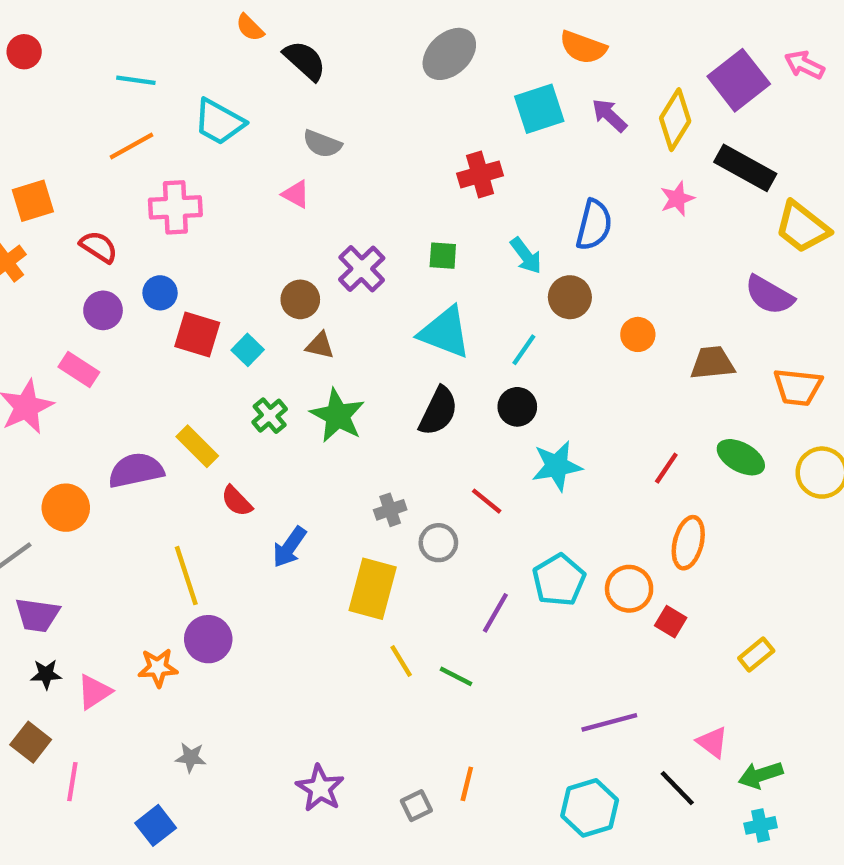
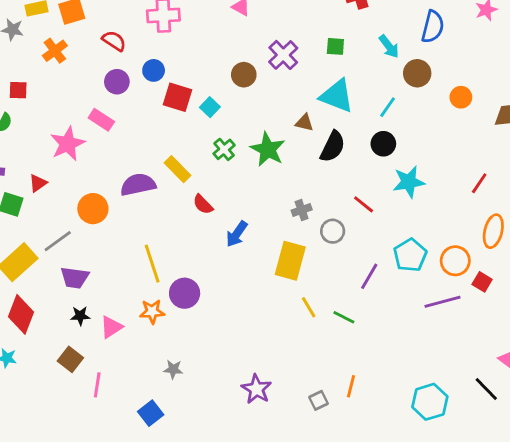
brown triangle: (320, 345) -> (304, 123), moved
yellow line: (186, 576) -> (152, 264), moved
purple line: (609, 722) -> (443, 302), moved

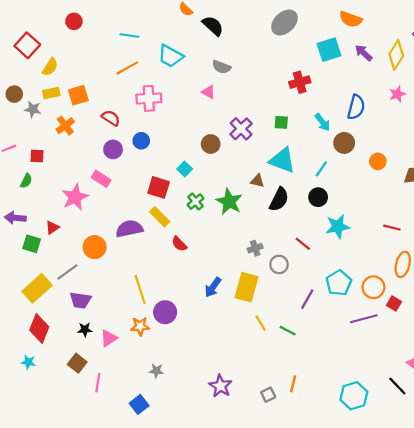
red square: (177, 97) -> (159, 187), moved
red line: (479, 183) -> (392, 228), turned 70
blue arrow: (237, 234) -> (213, 287), moved

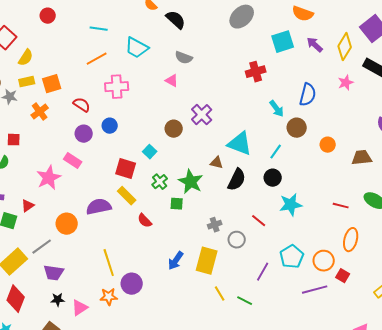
green square: (281, 122) -> (177, 204), moved

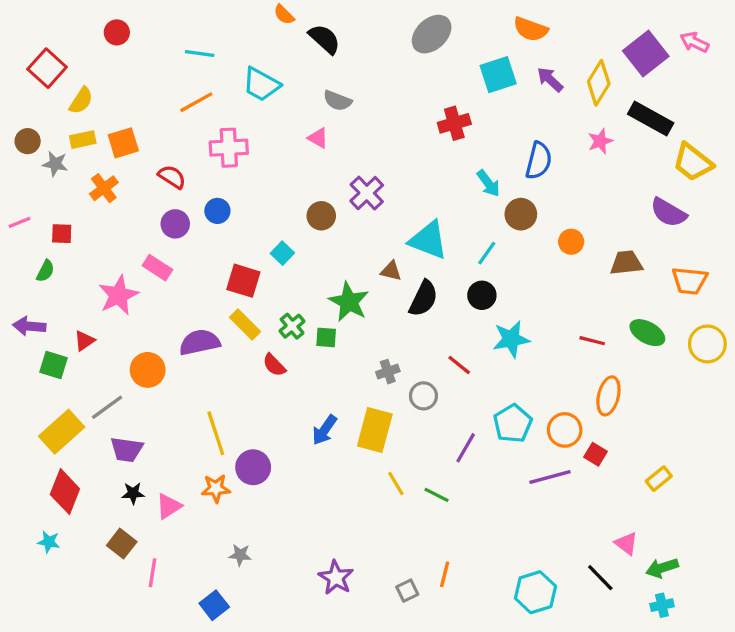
green cross: (160, 182) -> (292, 326), moved

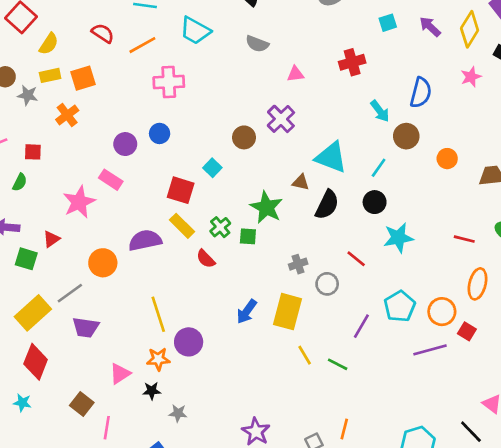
cyan square: (498, 75) -> (388, 23), size x0.6
pink triangle: (318, 138) -> (295, 74), moved, turned -36
red semicircle: (172, 177) -> (103, 33), moved
black star: (133, 493) -> (152, 391), moved

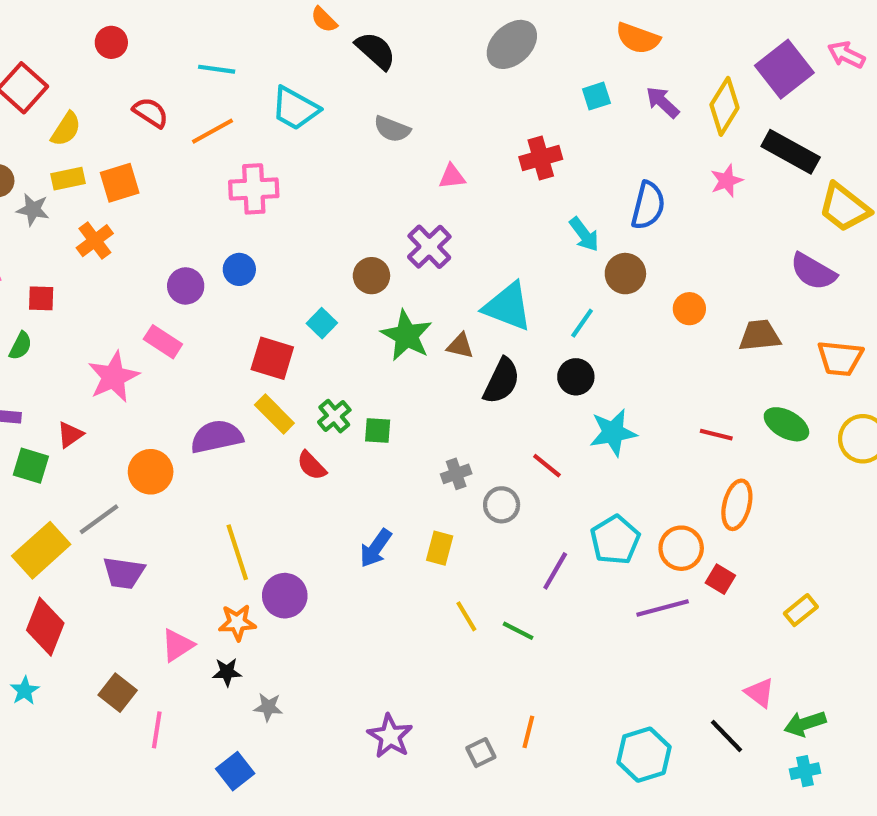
green star: (266, 207) -> (407, 336), moved
yellow rectangle: (288, 312) -> (440, 548), size x0.6
cyan star: (22, 403) -> (25, 691), turned 30

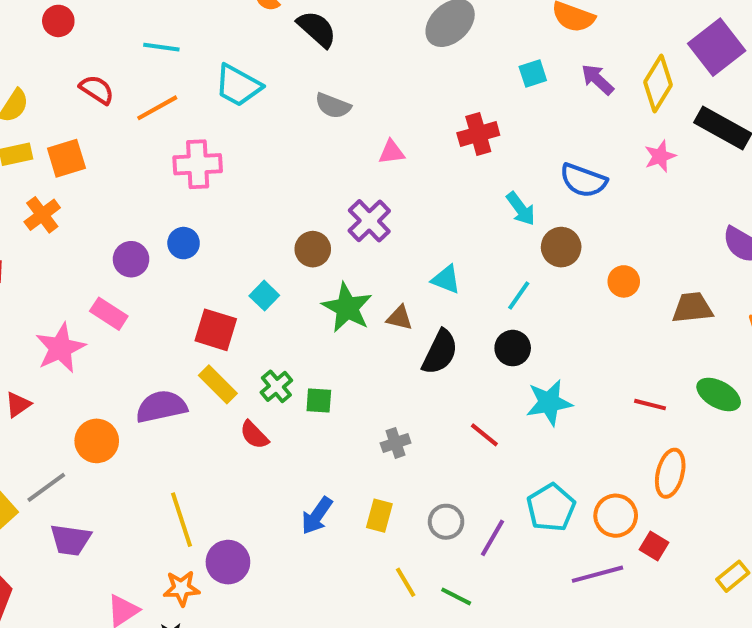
blue semicircle: (648, 205) -> (583, 180), turned 96
cyan triangle: (508, 307) -> (446, 279), size x0.6
gray circle: (502, 505) -> (446, 522), moved

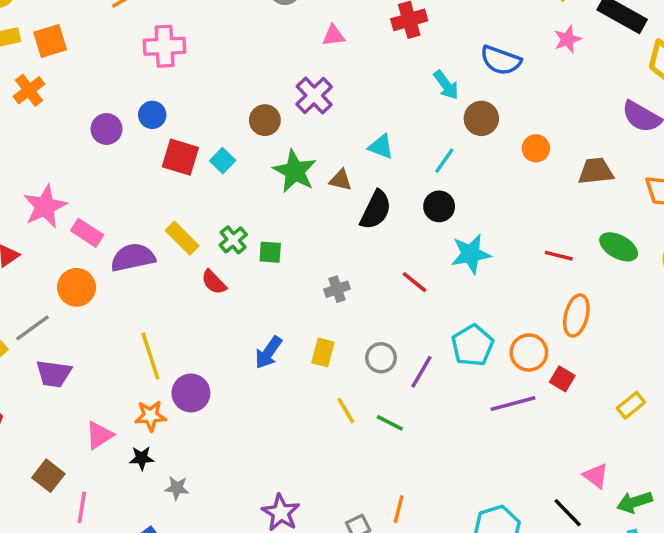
pink rectangle: (109, 314) -> (87, 233), moved
red square: (216, 330) -> (180, 157), moved

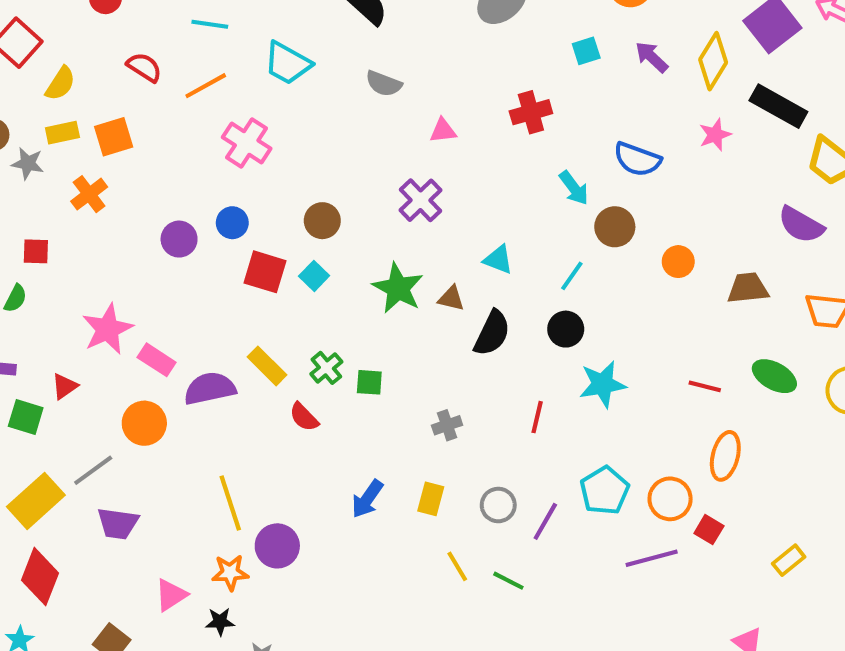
pink cross: (165, 46) -> (247, 143), turned 36
brown circle: (265, 120) -> (322, 221), moved
red line: (414, 282) -> (537, 417), turned 64

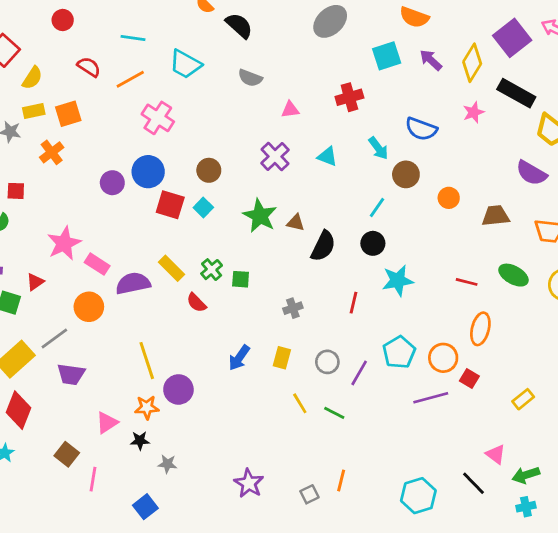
cyan square: (586, 51) -> (387, 56), size x1.5
blue circle: (232, 223) -> (148, 172), size x1.5
cyan triangle: (498, 260) -> (327, 156), moved

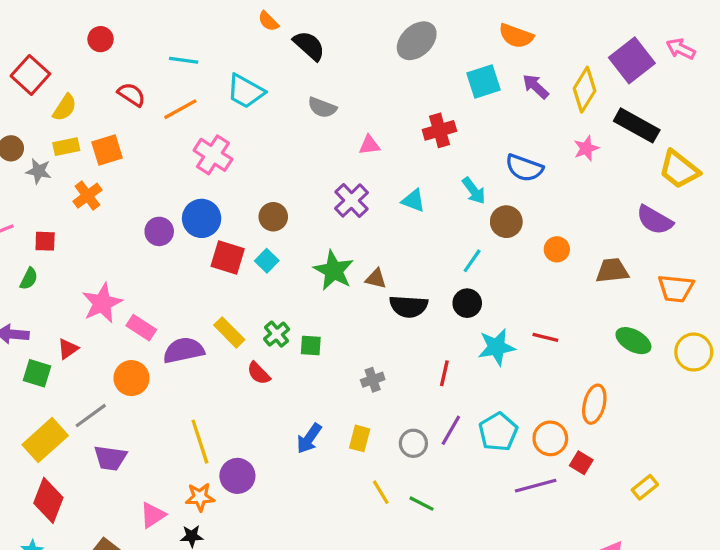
black semicircle: (323, 246) -> (409, 306), turned 68
red line: (467, 282) -> (545, 337), moved
purple line: (359, 373) -> (451, 430), moved

